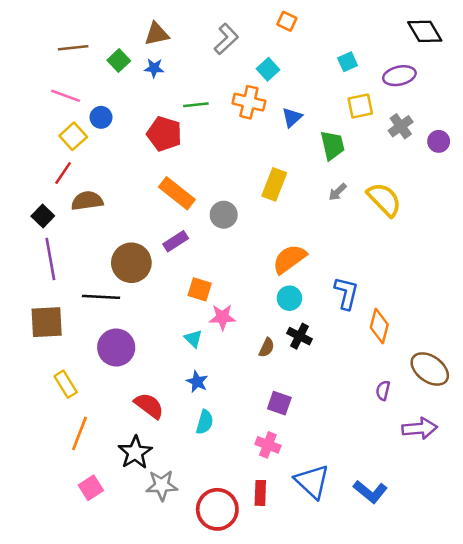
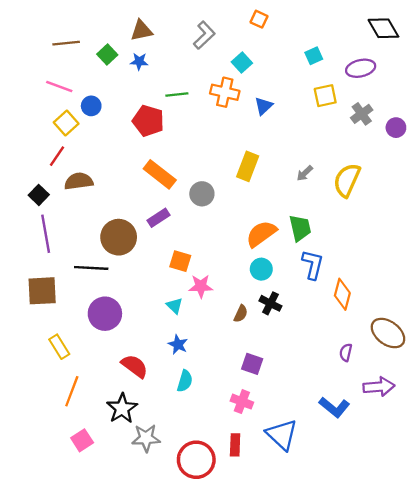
green trapezoid: (332, 145) -> (300, 228), moved
yellow semicircle: (384, 200) -> (347, 180), turned -112
blue L-shape: (370, 492) -> (334, 407), moved

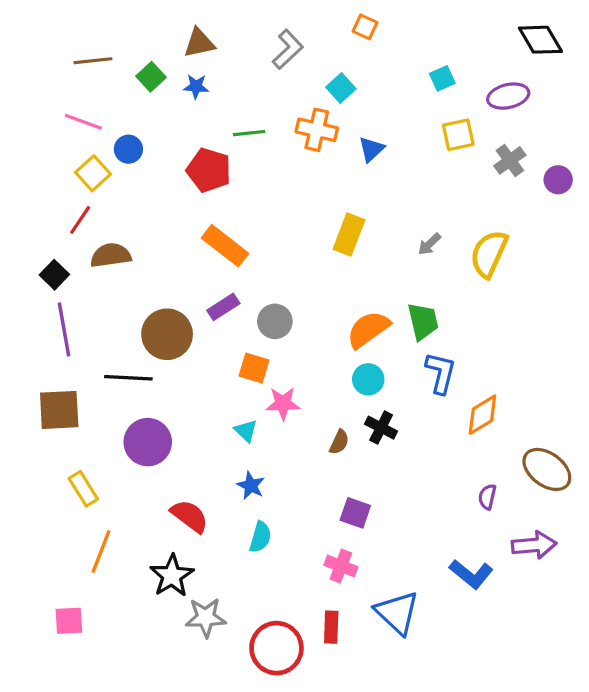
gray circle: (202, 194) -> (275, 321), moved
orange diamond: (342, 294) -> (482, 415), turned 44
pink square: (82, 440) -> (69, 621), moved, turned 30

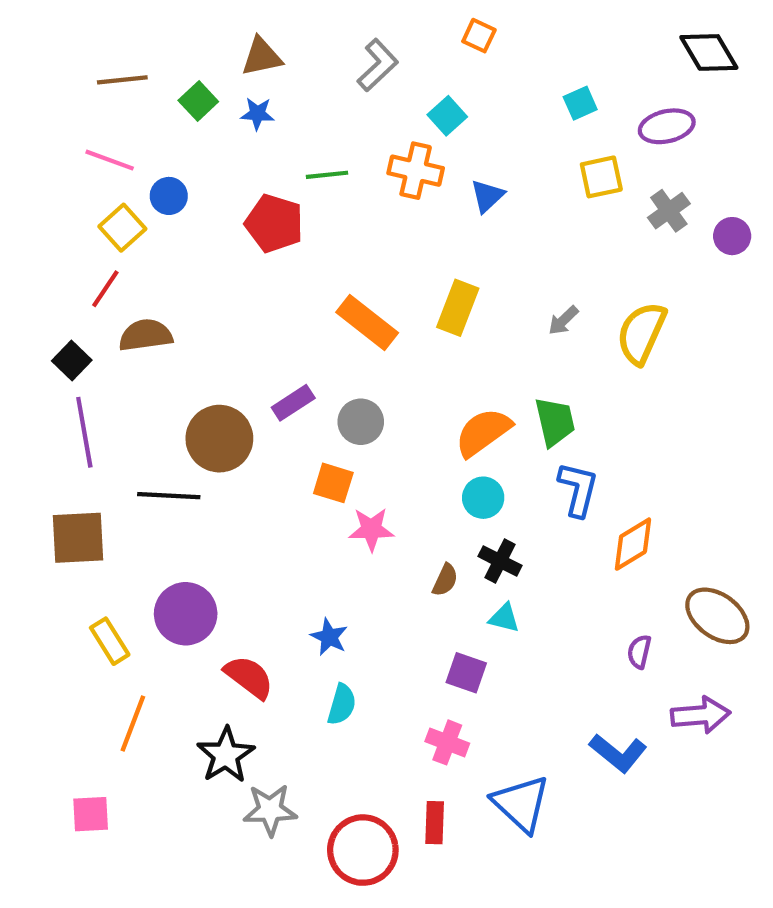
orange rectangle: (225, 246) -> (367, 323), moved
cyan triangle: (246, 431) -> (504, 618), moved, turned -30
purple circle: (148, 442) -> (186, 614), moved

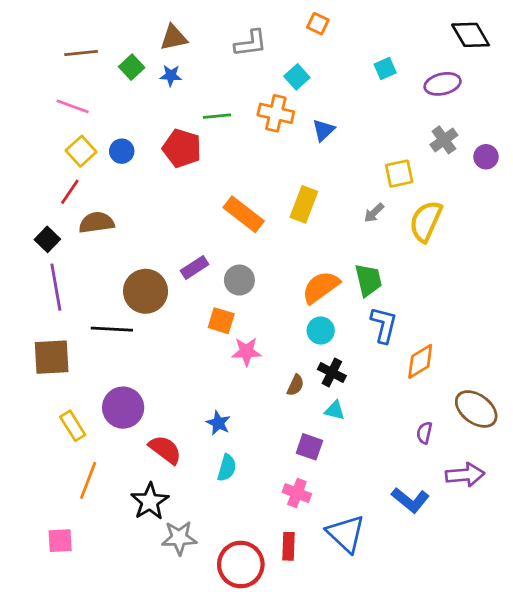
gray L-shape: (378, 65) -> (251, 43), turned 36
yellow square: (601, 177) -> (399, 174), moved
blue circle: (169, 196) -> (122, 151), moved

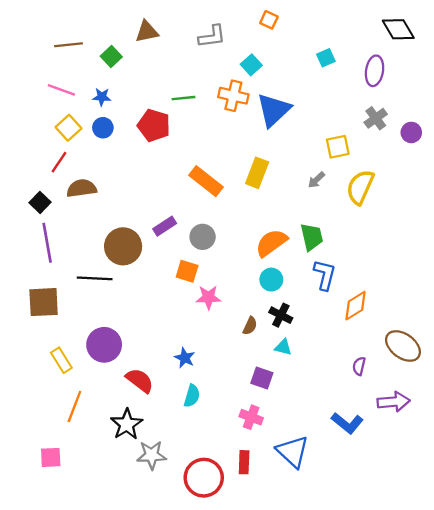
blue star: (171, 76) -> (102, 97), moved
purple ellipse: (443, 84) -> (375, 71), turned -68
blue triangle: (323, 130) -> (274, 110), size x1.8

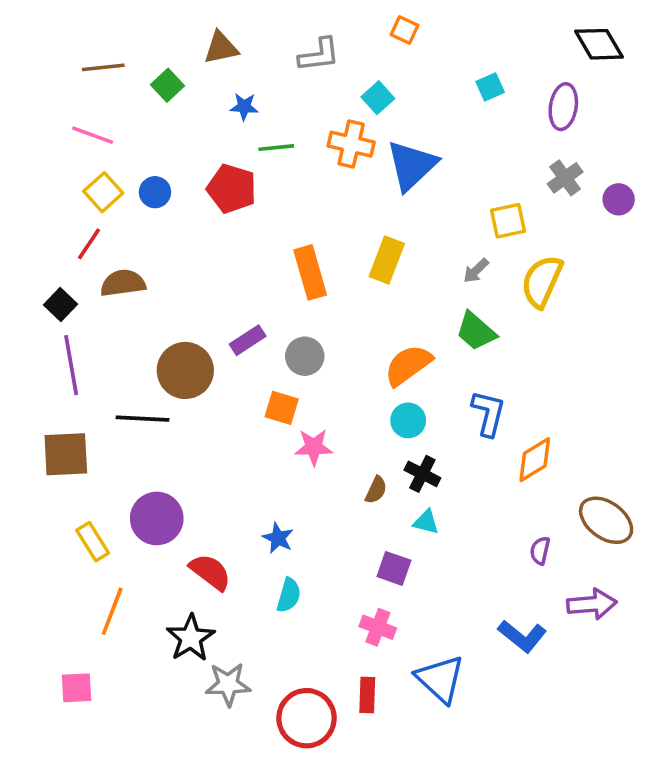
blue star: (102, 97) -> (244, 107), moved
orange rectangle: (206, 181) -> (310, 272), turned 36
green trapezoid: (312, 237) -> (476, 331), moved, turned 144

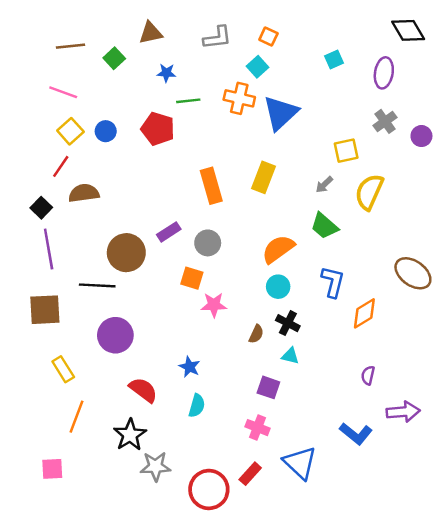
orange square: (405, 30) -> (268, 36), moved
purple circle: (157, 518) -> (115, 335), moved
brown ellipse: (606, 520) -> (413, 273), moved
red rectangle: (367, 695) -> (250, 474), turned 40

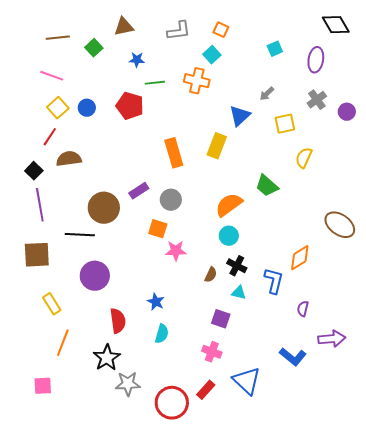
blue triangle: (281, 113) -> (240, 116), moved, size x0.7
gray arrow: (324, 185) -> (267, 94), moved
yellow semicircle: (369, 192) -> (304, 158), size x0.7
blue L-shape: (333, 282) -> (274, 281), moved
red semicircle: (143, 390) -> (118, 321), turned 45

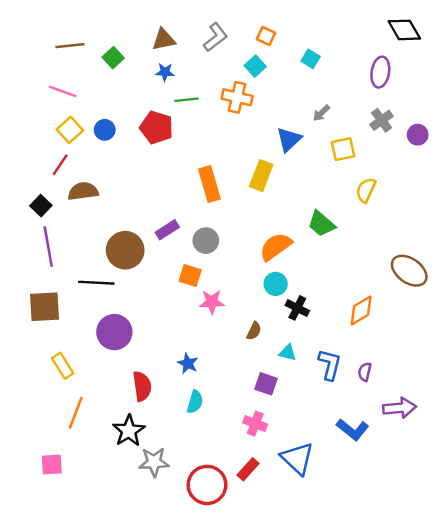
brown triangle: (124, 27) -> (164, 40), moved
gray L-shape: (179, 31) -> (215, 37), turned -30
cyan square: (275, 49) -> (311, 59), moved, turned -35
black cross: (237, 266) -> (297, 308), moved
blue L-shape: (274, 281) -> (330, 365), moved

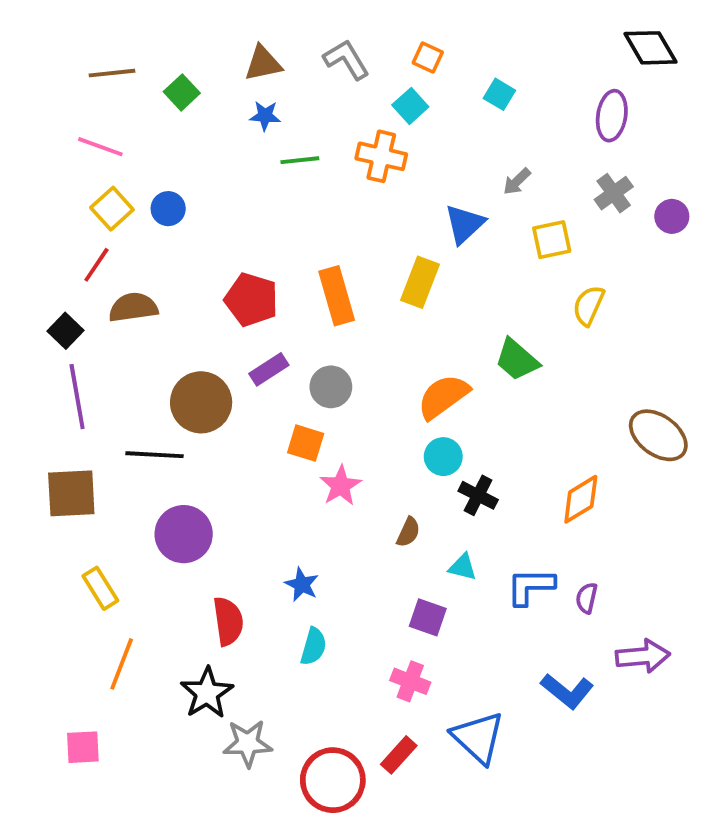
gray L-shape: (215, 37) -> (346, 59), turned -84
red pentagon: (156, 127) -> (251, 300), moved
pink star: (212, 302) -> (341, 486), turned -30
blue L-shape: (330, 365) -> (530, 586), turned -104

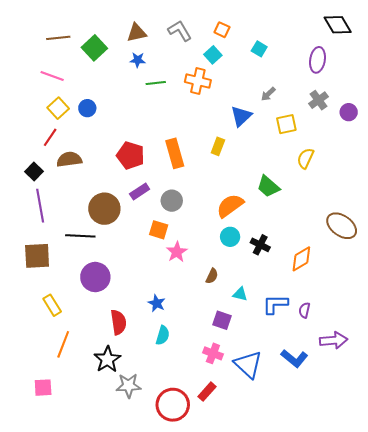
green square: (182, 92) -> (94, 48), size x1.4
yellow rectangle: (420, 282) -> (218, 146), size x0.7
black cross: (478, 495) -> (260, 245), moved
blue triangle: (478, 738) -> (248, 364), moved

